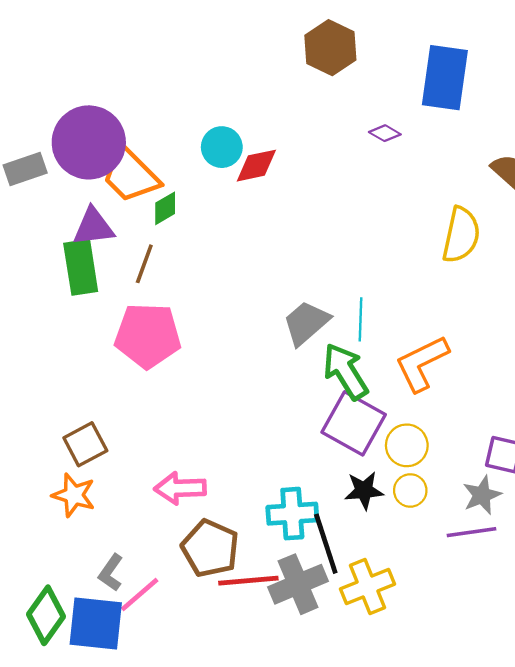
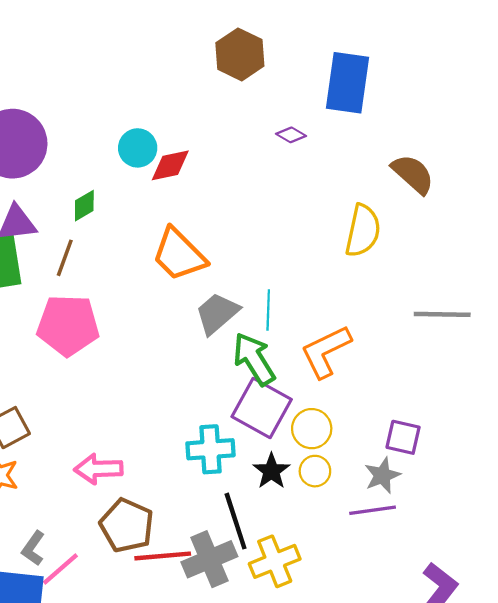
orange trapezoid: (130, 175) -> (179, 255), moved
black star: (364, 490) -> (271, 471), turned -30
cyan cross: (292, 514) -> (211, 449), moved

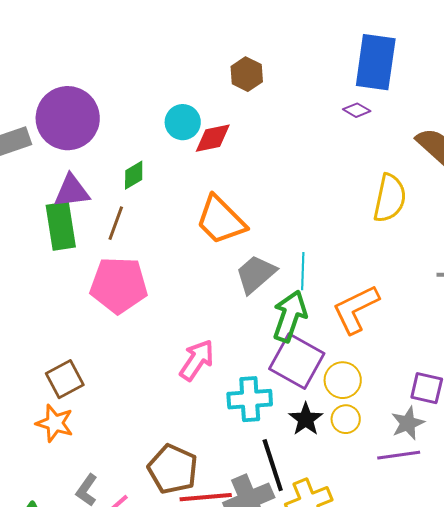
brown hexagon: (240, 54) -> (247, 74), moved, size x0.7
purple diamond: (291, 135) -> (357, 110), moved
green arrow: (254, 359) -> (290, 316), turned 51
pink arrow: (98, 469) -> (197, 360), moved, turned 126

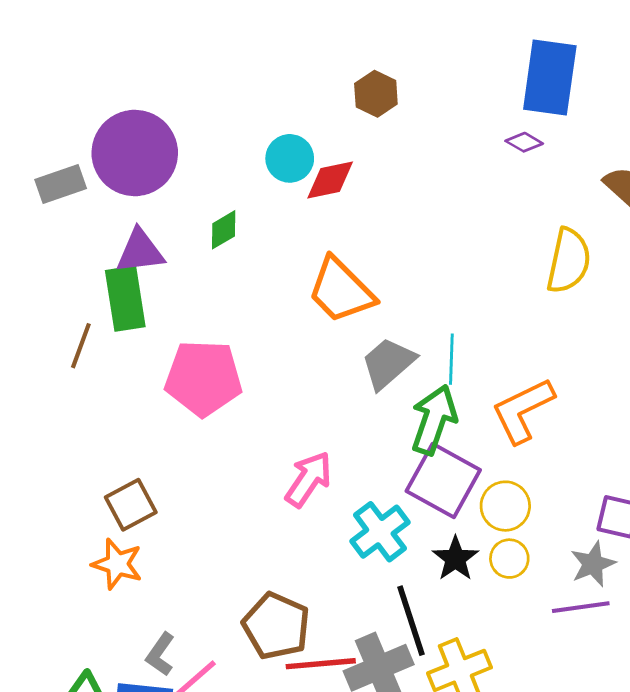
brown line: (116, 223) -> (81, 346), moved
cyan cross: (250, 399) -> (380, 532), turned -33

